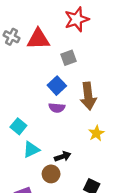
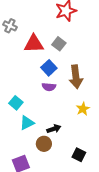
red triangle: (38, 39) -> (34, 44), moved
gray square: (68, 58) -> (59, 44), turned -32

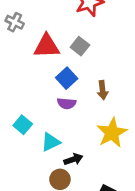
brown arrow: (76, 77) -> (103, 90), size x0.6
yellow star: (83, 109) -> (112, 133), size x1.6
cyan triangle: (27, 123) -> (51, 142), moved

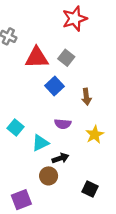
purple semicircle: (67, 103) -> (63, 124), moved
yellow star: (112, 133) -> (95, 135), size x0.7

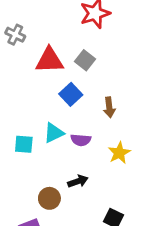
cyan square: (15, 127) -> (24, 144), turned -35
cyan triangle: (40, 143) -> (54, 133), moved
brown circle: (49, 176) -> (49, 198), moved

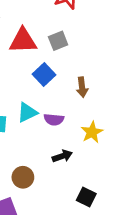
gray square: (85, 60) -> (58, 41), turned 30
black arrow: (78, 181) -> (62, 156), moved

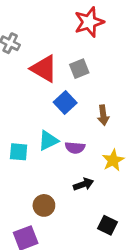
red triangle: (23, 41) -> (44, 69), turned 32

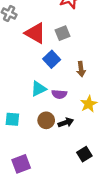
cyan square: (19, 152) -> (12, 119), moved
brown circle: (44, 205) -> (46, 120), moved
black square: (107, 225) -> (84, 154), turned 32

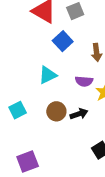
purple semicircle: (59, 94) -> (84, 81), moved
cyan square: (12, 119) -> (18, 110), turned -32

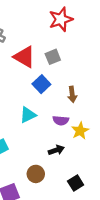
brown circle: (56, 111) -> (36, 174), moved

